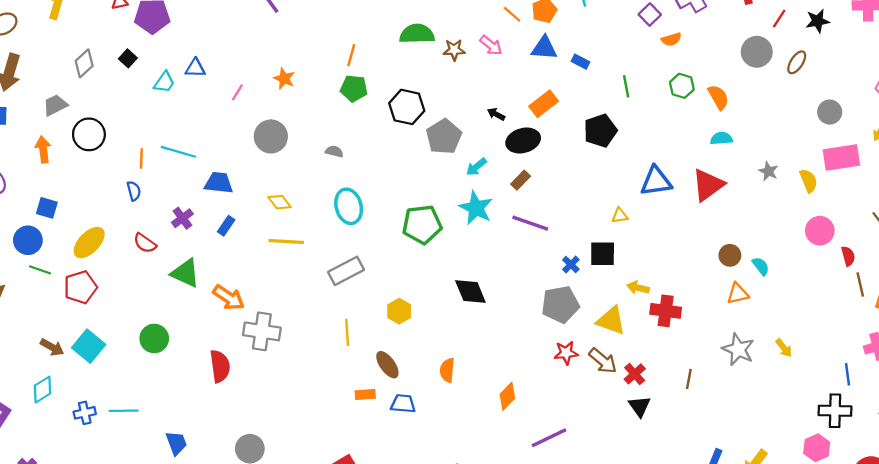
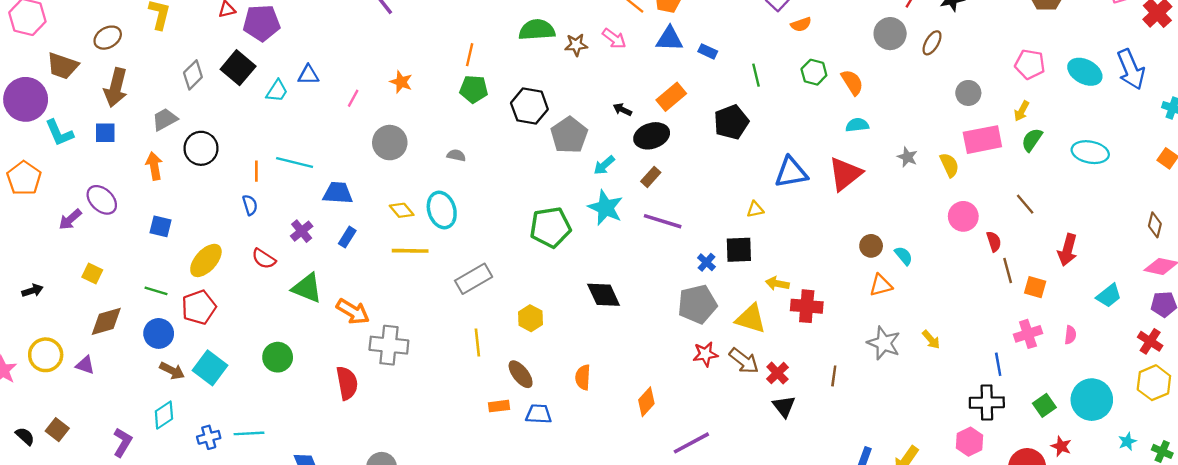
black square: (128, 58) -> (238, 68), size x1.8
cyan ellipse: (349, 206) -> (442, 210), moved
blue circle: (28, 240) -> (159, 333), moved

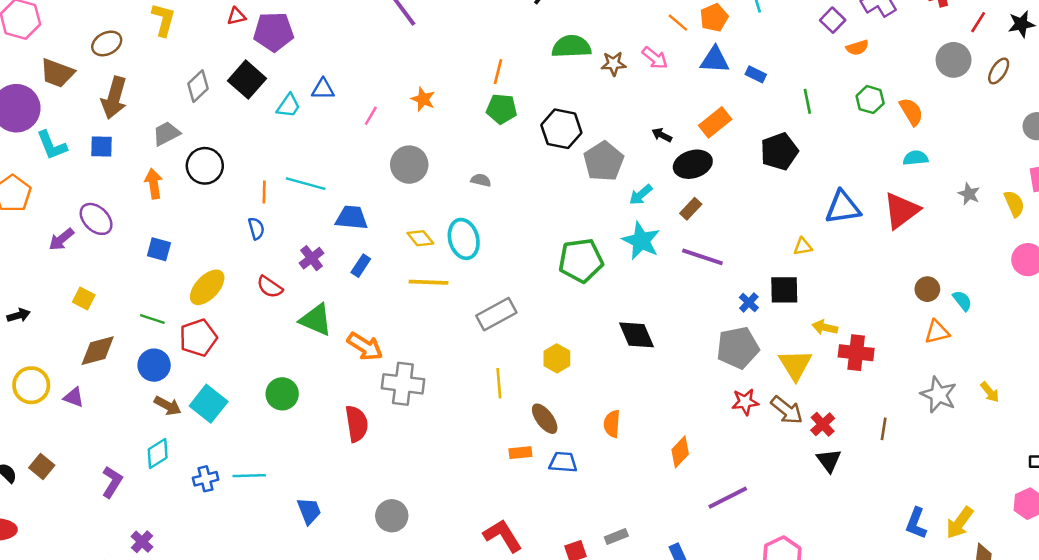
yellow triangle: (751, 319) -> (795, 365), turned 40

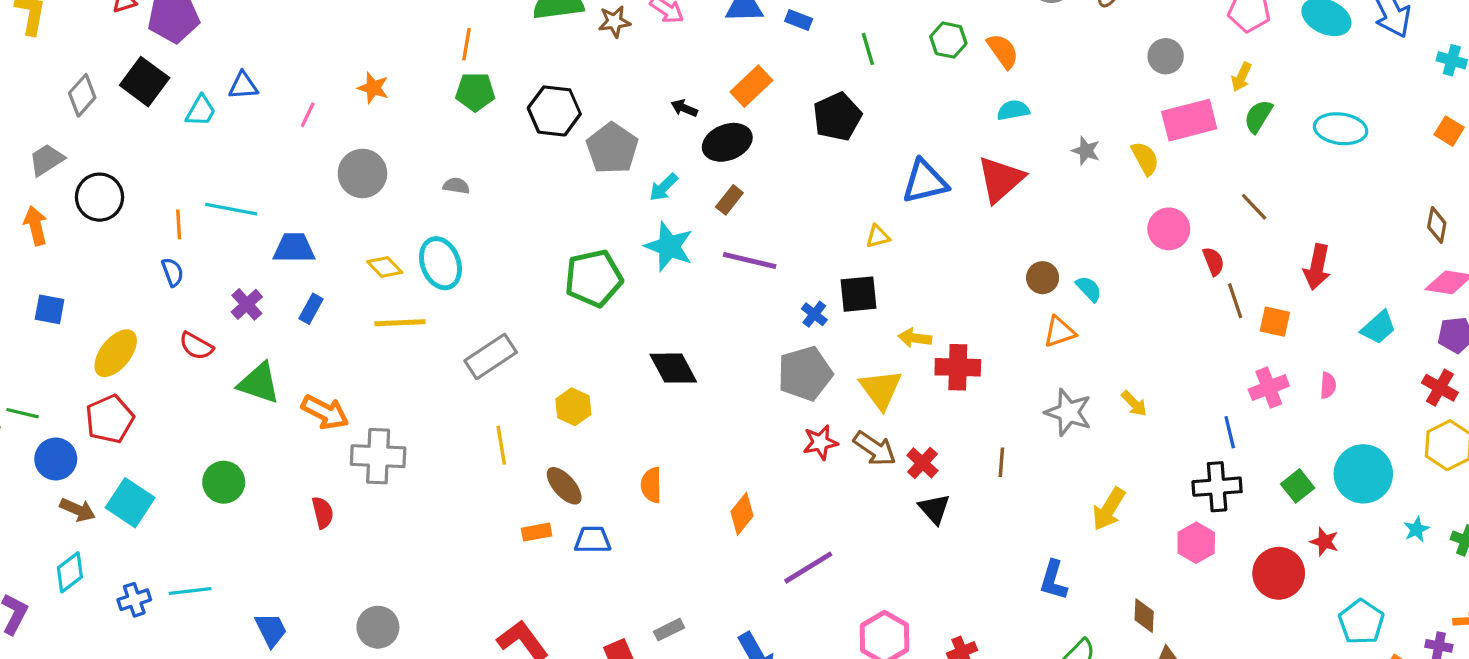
green line: (152, 319) -> (22, 413), moved
red semicircle: (357, 424) -> (323, 513), size x0.7
yellow arrow: (960, 523) -> (1109, 509), moved

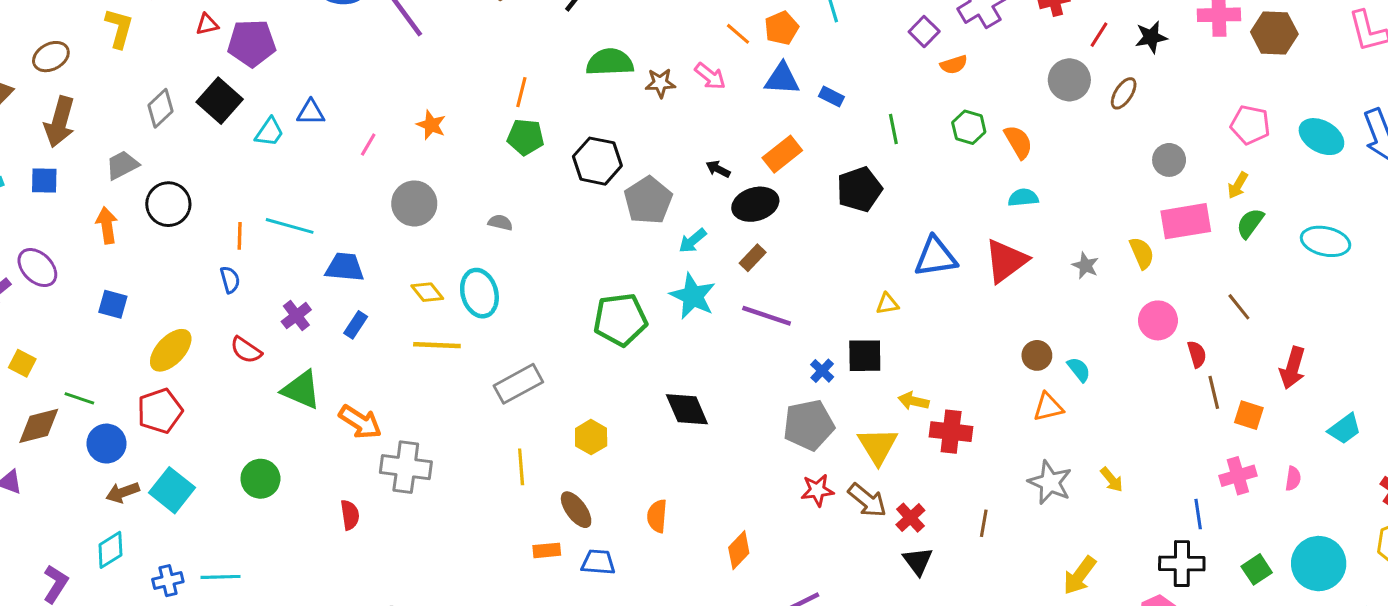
gray star: (1086, 151) -> (1085, 266), moved
brown arrow: (78, 510) -> (123, 492), turned 132

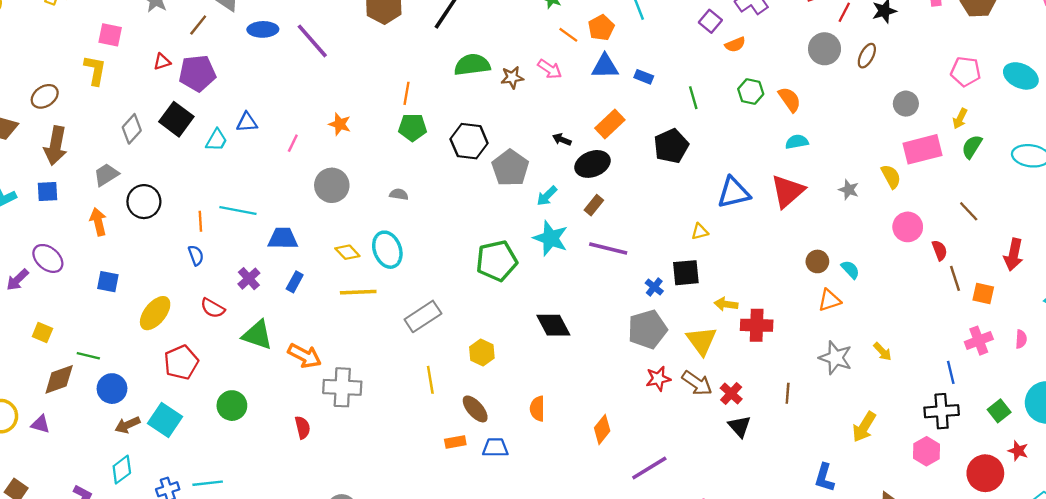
red pentagon: (160, 411) -> (181, 362), moved

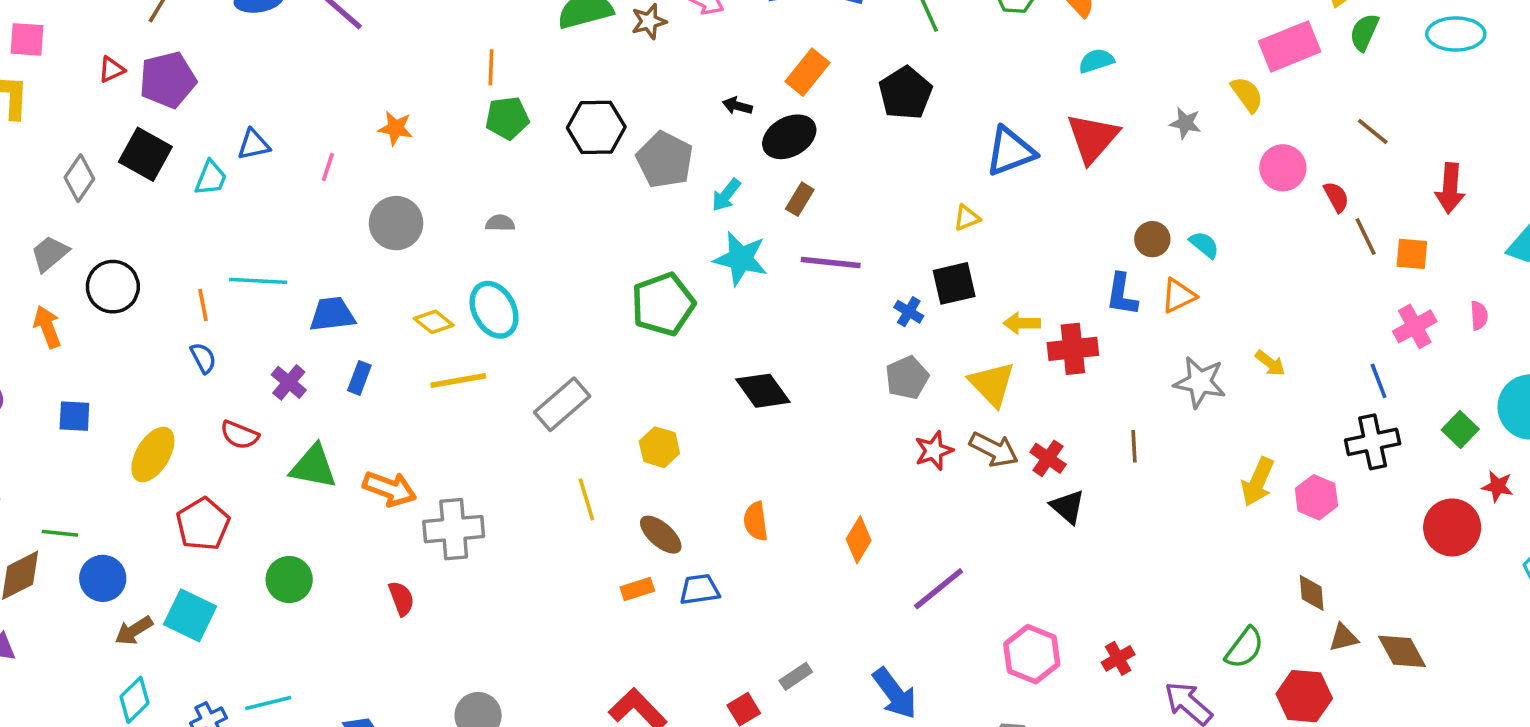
gray pentagon: (647, 329) -> (907, 378), size x0.7
pink hexagon: (926, 451) -> (1316, 497), moved
blue L-shape: (824, 478) -> (1122, 295), moved

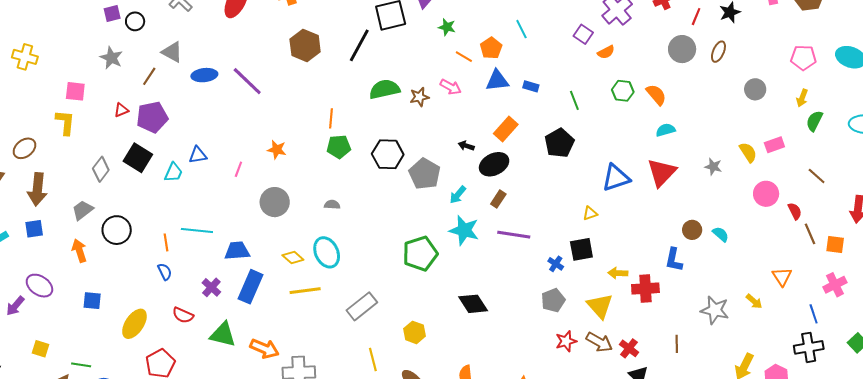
pink rectangle: (1290, 46) -> (774, 145), moved, size x0.6
orange triangle: (1179, 296) -> (782, 277), moved, turned -40
blue rectangle: (359, 378) -> (251, 287), size x1.8

